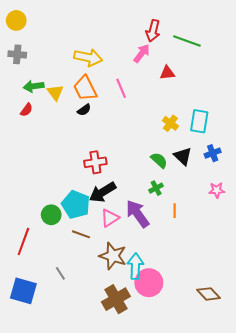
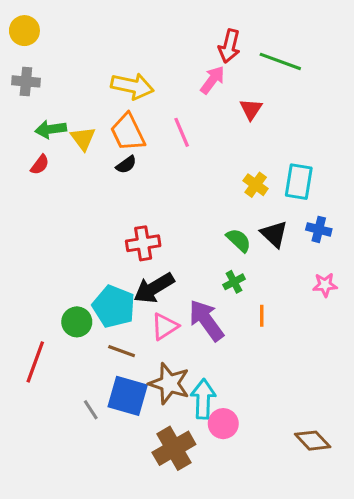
red triangle: (167, 73) -> (251, 109), turned -49
blue cross: (213, 153) -> (319, 229), turned 35
pink circle: (149, 283) -> (223, 424), size x0.7
blue square: (23, 291) -> (128, 396), moved

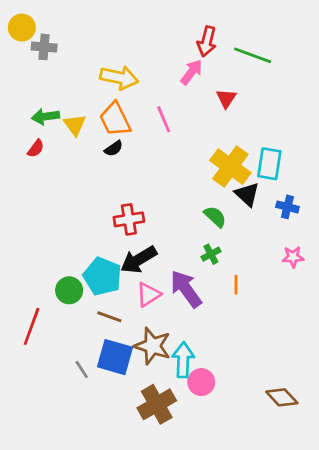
gray cross: (26, 81) -> (44, 47), moved
yellow cross: (256, 185) -> (230, 167), size x1.8
black triangle: (274, 234) -> (247, 194), moved

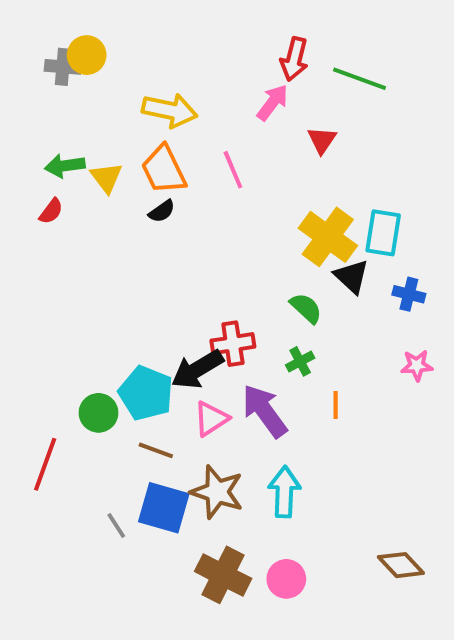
yellow circle: (22, 28) -> (87, 55), moved
red cross: (129, 219) -> (233, 344), moved
cyan arrow: (183, 360) -> (284, 492), moved
pink circle: (201, 382) -> (286, 579), moved
brown cross: (157, 404) -> (223, 575), turned -33

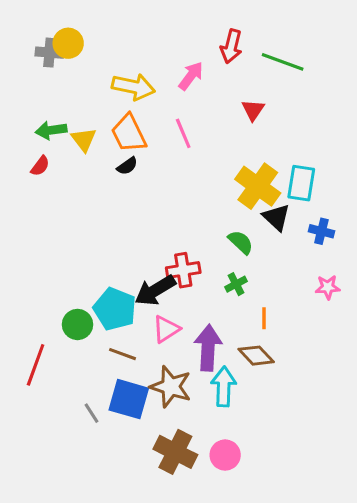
pink arrow: (272, 102) -> (191, 76), moved
purple arrow: (265, 411) -> (208, 348), moved, turned 39
brown diamond: (401, 565) -> (256, 356), moved

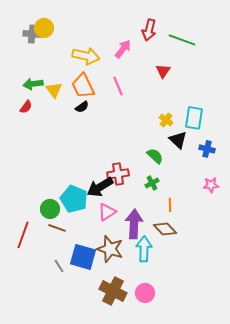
yellow cross: (258, 186) -> (166, 120), size x0.5
brown line: (123, 354) -> (57, 228), moved

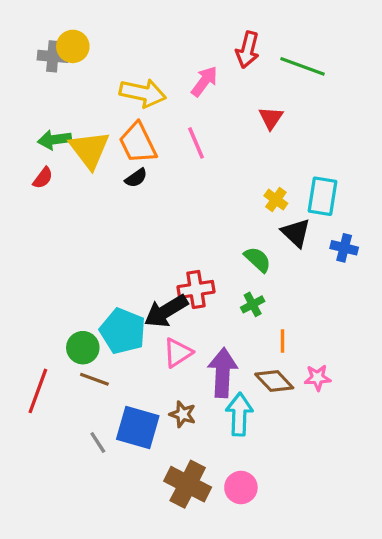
yellow triangle: (54, 90) -> (89, 150), size x1.5
pink star: (211, 185) -> (318, 378), moved
brown star: (110, 249) -> (183, 414), size x0.6

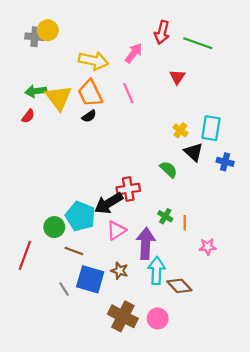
green cross: (253, 304) -> (165, 216), moved, turned -32
brown line: (94, 379) -> (74, 251), moved
brown diamond: (274, 381) -> (179, 286), moved

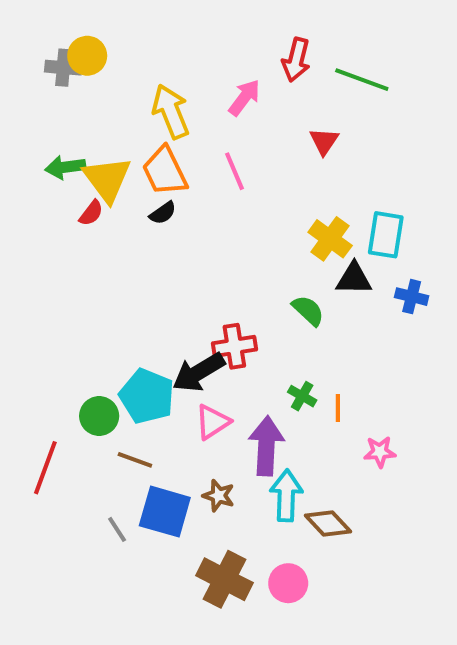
yellow arrow: (93, 61) -> (171, 111), turned -124
red semicircle: (28, 116) -> (91, 213), moved
yellow cross: (180, 130) -> (330, 239), size x1.5
black triangle: (194, 152) -> (354, 279), turned -42

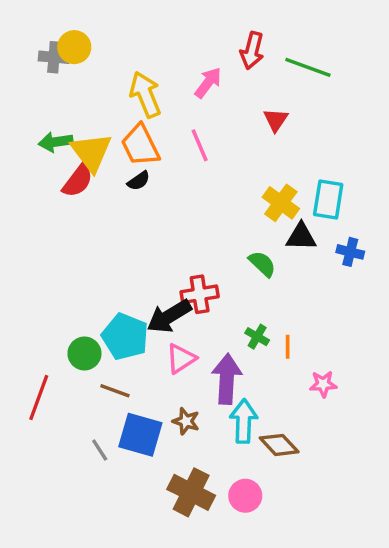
red semicircle: (91, 213) -> (78, 181), size x1.5

